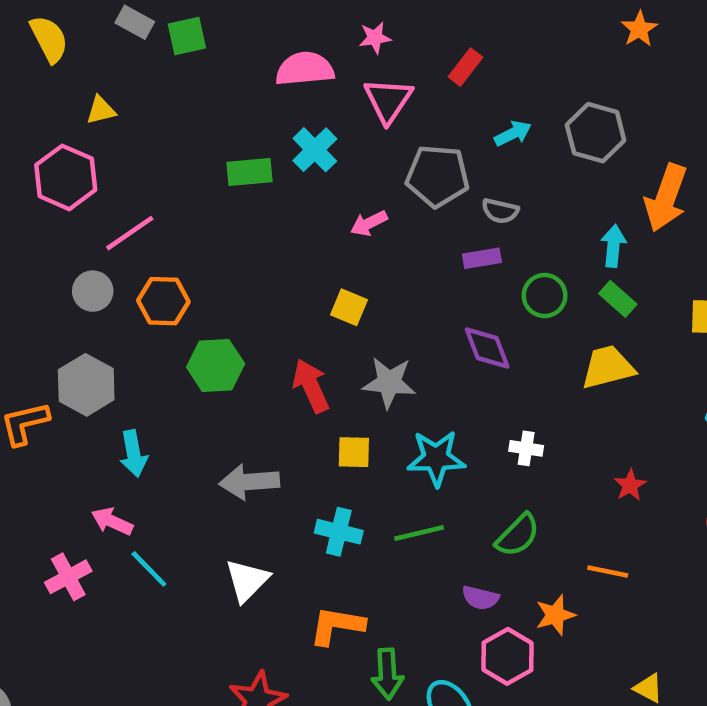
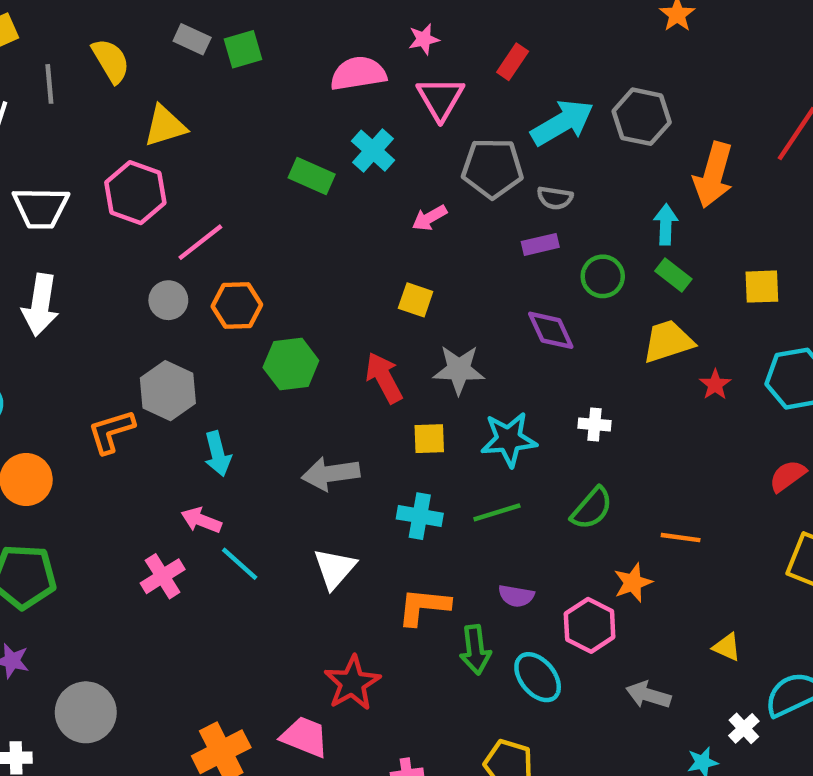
yellow triangle: (101, 110) -> (165, 126), size x1.5
cyan arrow: (513, 133) -> (562, 123), size x1.8
green rectangle: (250, 172) -> (312, 176), turned 33
red star: (630, 485) -> (715, 385), moved
purple semicircle: (480, 598) -> (516, 596), moved

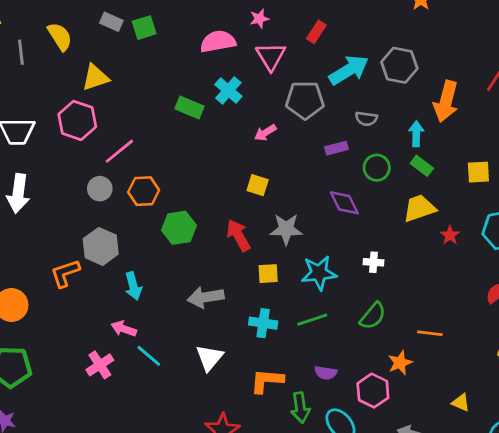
gray semicircle: (555, 198) -> (366, 119), moved

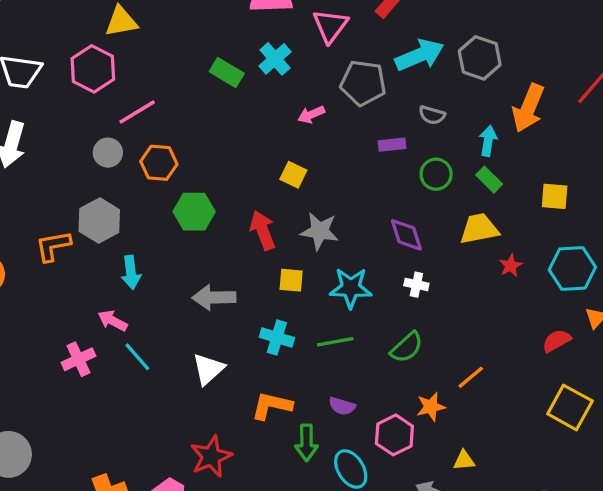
purple diamond: (344, 203) -> (406, 235), moved
orange line: (430, 333) -> (471, 377), turned -55
yellow triangle: (461, 403) -> (464, 460), moved, turned -36

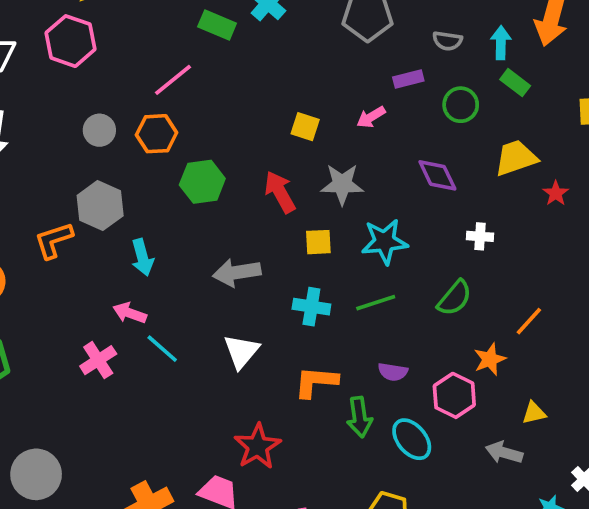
pink line: (137, 112) -> (173, 80), moved
pink arrow: (311, 115) -> (371, 117), moved
cyan arrow: (488, 141) -> (501, 43), moved
green rectangle: (489, 180) -> (515, 83), moved
white cross: (416, 285) -> (480, 236), moved

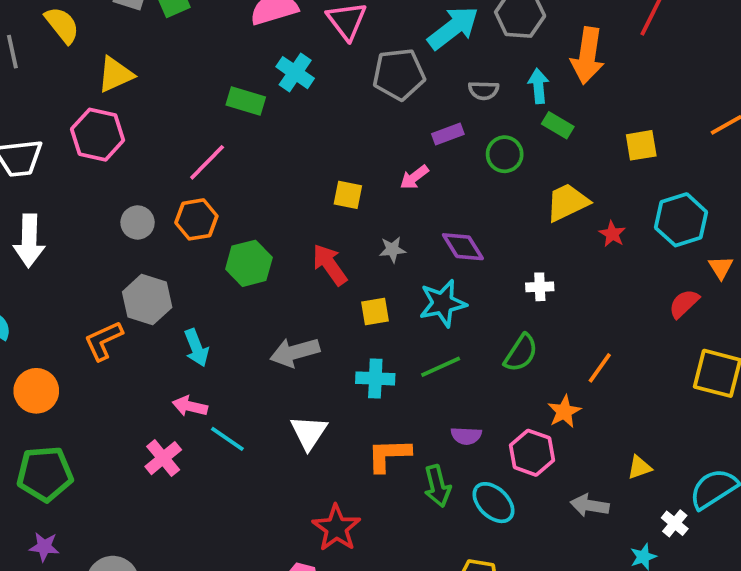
purple diamond: (437, 175) -> (463, 247), moved
gray star: (342, 184) -> (392, 250), size x0.6
yellow triangle: (534, 413) -> (640, 467), moved

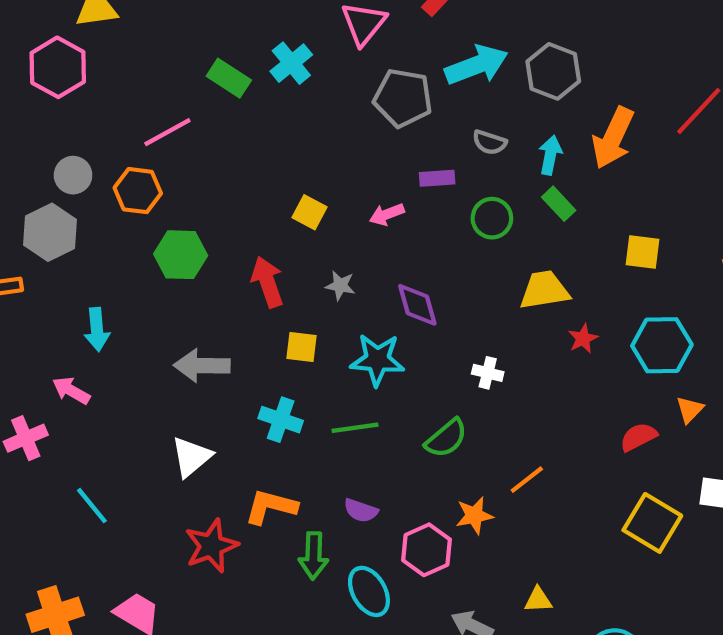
gray hexagon: (147, 300) -> (50, 232), moved
cyan line: (227, 439) -> (92, 506), moved
red star: (336, 528) -> (211, 546), moved

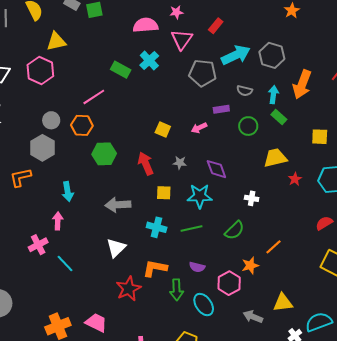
pink arrow: (71, 391) -> (58, 221), turned 66
cyan line: (92, 506) -> (65, 263), moved
yellow triangle: (538, 600) -> (283, 303), size x1.5

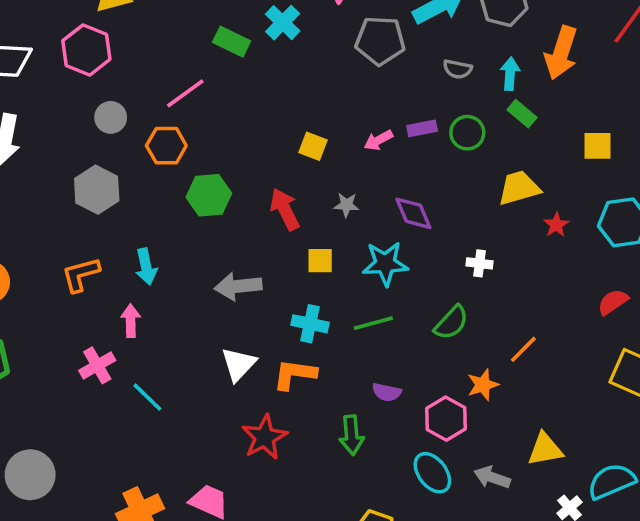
purple rectangle: (221, 109) -> (422, 128), moved
gray circle: (51, 120) -> (111, 117), moved
orange L-shape: (20, 177) -> (81, 275), moved
orange L-shape: (155, 268) -> (295, 374), moved
cyan ellipse: (204, 305) -> (432, 473), moved

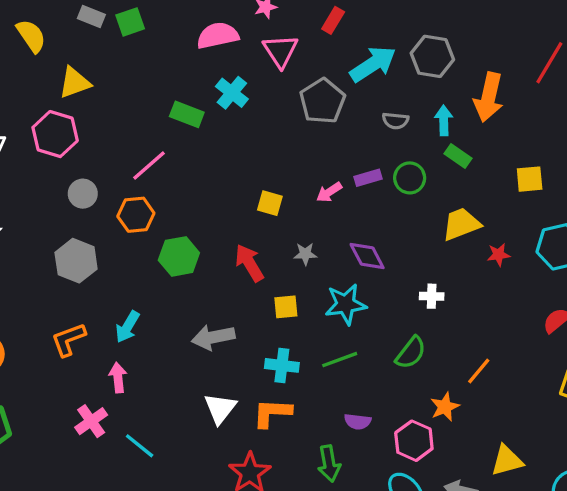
gray pentagon: (380, 41) -> (322, 101), turned -30
red star: (556, 225) -> (499, 255), turned 30
cyan arrow: (146, 267) -> (128, 327), turned 48

